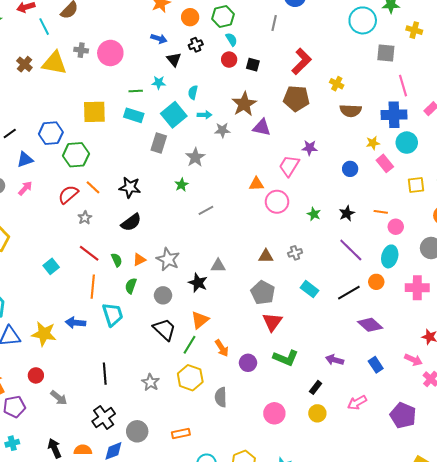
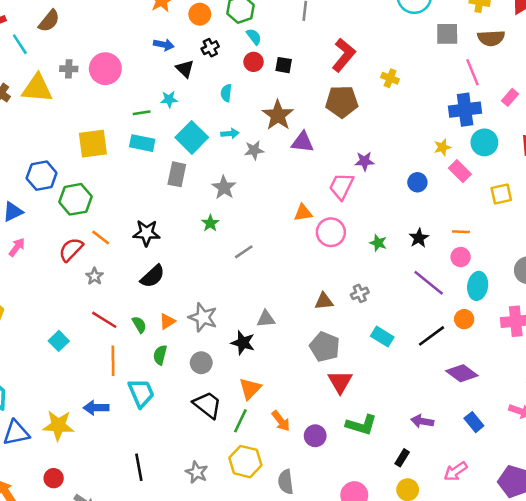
cyan semicircle: (193, 92) -> (226, 93), moved
brown semicircle: (351, 111) -> (491, 38), moved
pink circle: (396, 227) -> (461, 257), moved

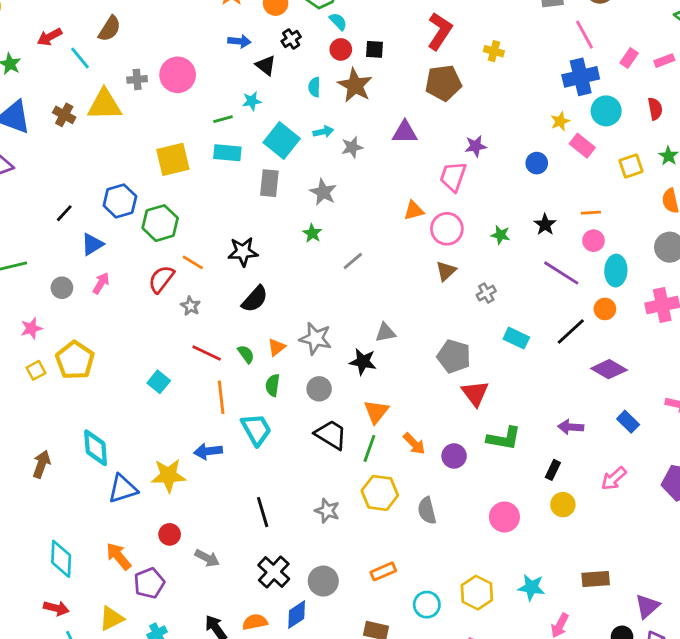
brown star: (278, 115) -> (355, 85), moved
brown triangle: (324, 301) -> (446, 271), moved, turned -30

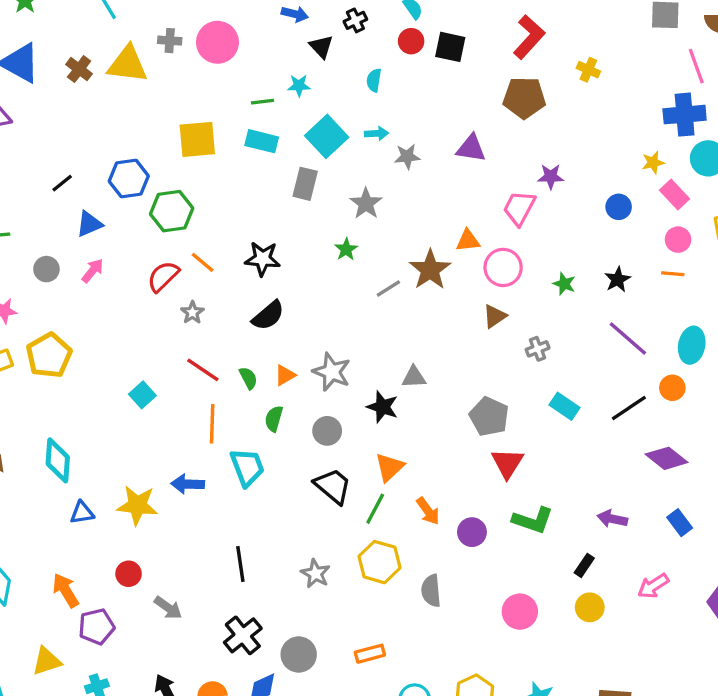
black square: (374, 49) -> (450, 47), size x1.4
brown star: (355, 85) -> (430, 270), moved
pink circle: (593, 241) -> (678, 240), moved
blue triangle: (123, 489) -> (82, 513), size x0.7

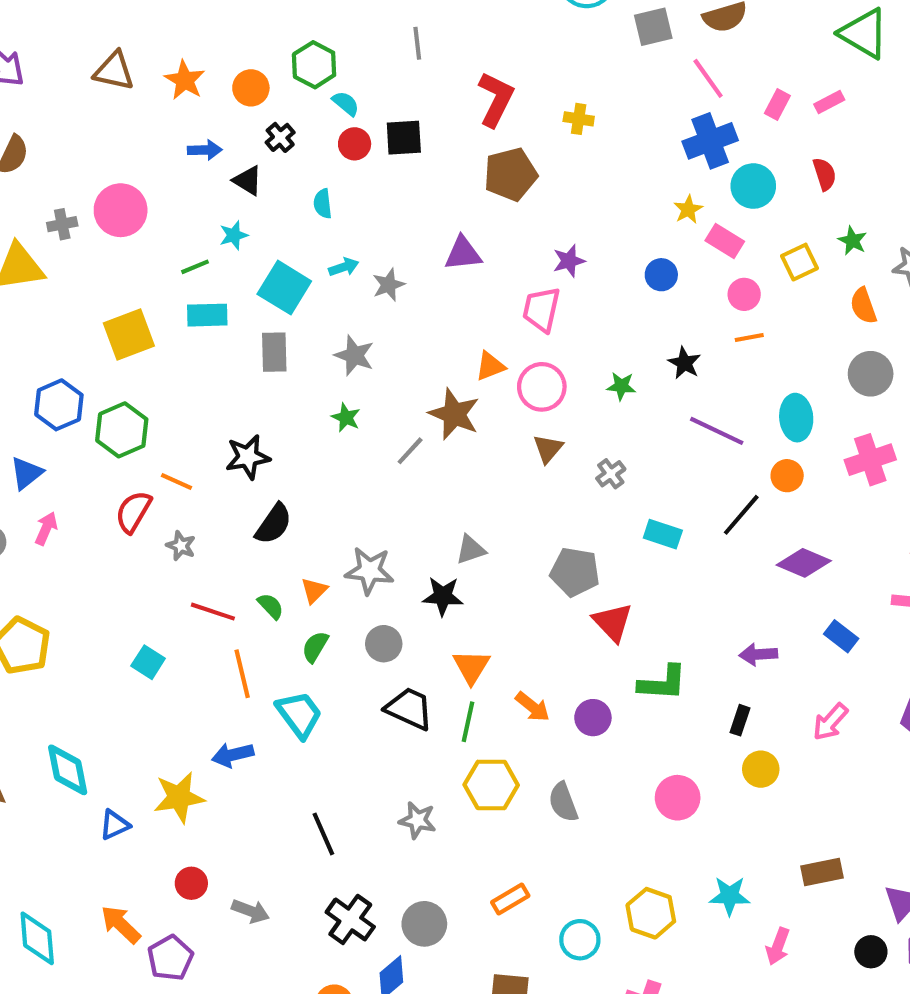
green semicircle: (274, 419) -> (315, 647), turned 30

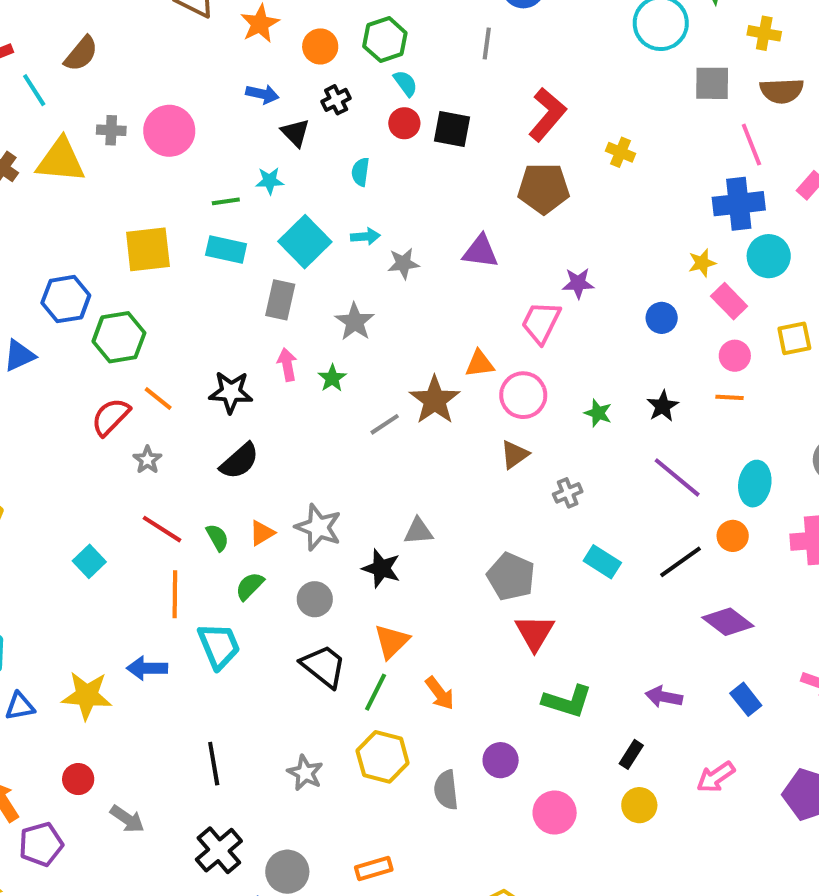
pink arrow: (46, 528) -> (287, 365), moved, turned -48
purple circle: (593, 718) -> (501, 760), moved

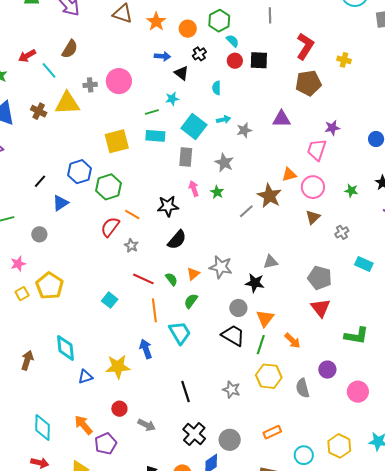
gray circle: (315, 599) -> (238, 308), moved
red triangle: (535, 633) -> (321, 308), moved
blue arrow: (147, 668) -> (146, 349), turned 78

